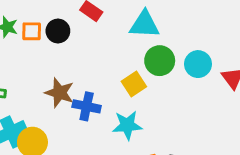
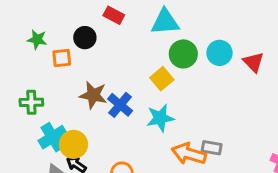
orange square: (32, 31) -> (62, 58), moved
blue cross: (87, 106) -> (120, 105), turned 35

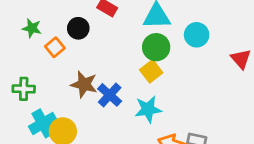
cyan circle: (219, 53) -> (197, 35), moved
green circle: (183, 54) -> (156, 47), moved
orange square: (62, 58) -> (55, 47), turned -36

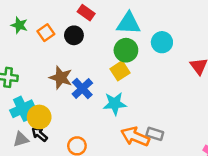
black circle: (78, 28) -> (74, 35), moved
orange square: (55, 47) -> (46, 33), moved

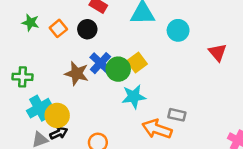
green circle: (126, 50) -> (118, 69), moved
blue cross: (82, 88) -> (100, 63), moved
black arrow: (40, 134) -> (59, 133), turned 119
gray rectangle: (155, 134) -> (177, 115), moved

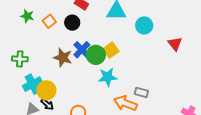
black arrow: (59, 133) -> (47, 104), turned 64

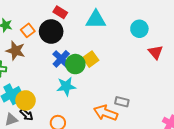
black circle: (72, 23) -> (51, 32), size x1.5
cyan circle: (144, 25) -> (139, 29), moved
brown star: (63, 57) -> (16, 51), moved
cyan star: (108, 77) -> (66, 86), moved

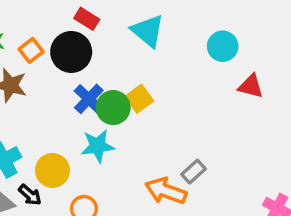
cyan triangle: (96, 19) -> (148, 31), turned 40
red triangle: (156, 52) -> (251, 86), turned -35
yellow circle: (26, 100) -> (52, 170), moved
gray rectangle: (122, 102) -> (193, 172), turned -56

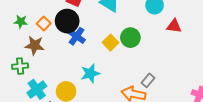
blue cross: (89, 99) -> (77, 36), moved
green circle: (113, 108) -> (130, 38), moved

